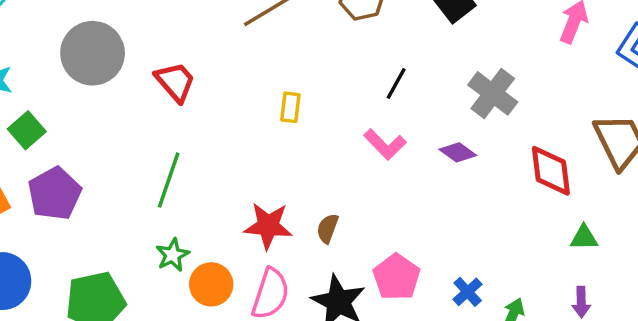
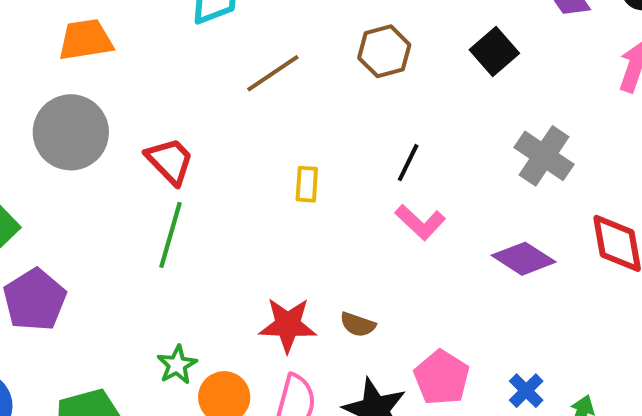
black line: (396, 83) -> (408, 163), moved
purple diamond: (458, 152) -> (524, 259), moved, size x1.4
green line: (169, 180) -> (170, 235), moved
brown semicircle: (328, 228) -> (358, 324), turned -88

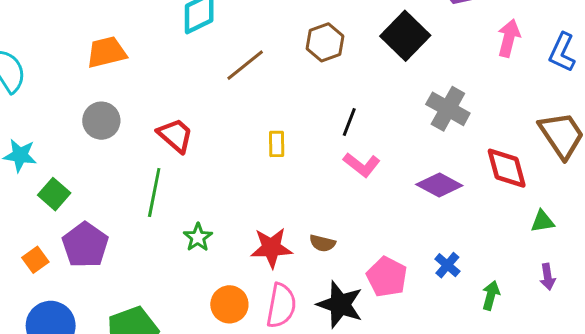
black square: (494, 52) -> (405, 36), size x1.4
gray circle: (71, 132) -> (101, 121), size x0.7
green line: (170, 235) -> (154, 192), moved
green star: (177, 365) -> (198, 237), moved
blue cross: (526, 391) -> (447, 265), moved

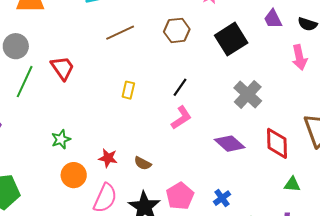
pink arrow: (509, 38) -> (299, 57), turned 140
pink L-shape: (362, 165) -> (181, 118), turned -85
green line: (154, 192) -> (25, 82), moved
red star: (271, 248) -> (108, 158), size x0.7
orange circle: (229, 304) -> (74, 175), moved

